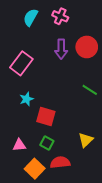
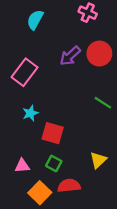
pink cross: (60, 16) -> (88, 13), moved
purple arrow: (61, 49) -> (70, 56), turned 48

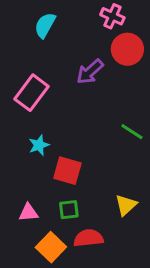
red circle: (99, 54) -> (127, 49), moved
green square: (54, 163) -> (69, 210), turned -35

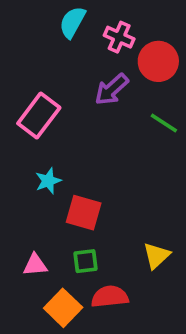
pink cross: (112, 16) -> (119, 37), moved
cyan semicircle: (45, 25) -> (72, 22), moved
green line: (132, 132) -> (164, 123), moved

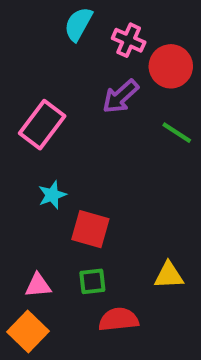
yellow triangle: (156, 256) -> (169, 275), turned 40
orange square: (63, 308) -> (28, 332), moved

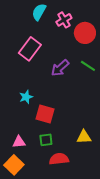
pink cross: (129, 40) -> (64, 20), turned 35
purple arrow: (121, 96) -> (60, 68), moved
pink rectangle: (42, 125) -> (30, 49), moved

